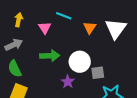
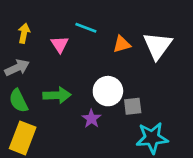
orange triangle: (90, 28) -> (122, 44), turned 40
green arrow: (50, 56) -> (57, 95), moved

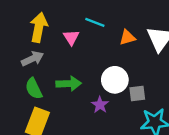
yellow arrow: (24, 33) -> (39, 27), size x1.6

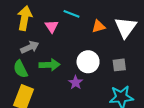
gray arrow: (32, 59) -> (30, 47), moved
gray square: (137, 94) -> (119, 65), moved

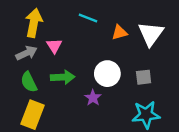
pink triangle: (52, 26) -> (54, 46), moved
gray arrow: (30, 47) -> (26, 53), moved

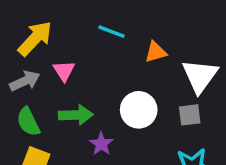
yellow arrow: (34, 23) -> (35, 38), turned 32
white triangle: (151, 34) -> (200, 76), moved
purple star: (93, 98) -> (101, 144), moved

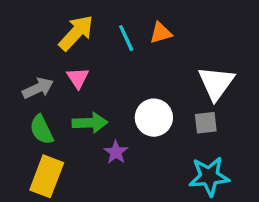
cyan line: (111, 32) -> (126, 38), turned 44
yellow arrow: (35, 38) -> (76, 33), moved
orange triangle: (156, 52) -> (161, 33), moved

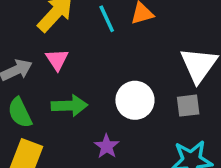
purple star: (116, 152) -> (107, 146), moved

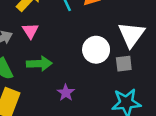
white circle: (135, 100) -> (96, 50), moved

